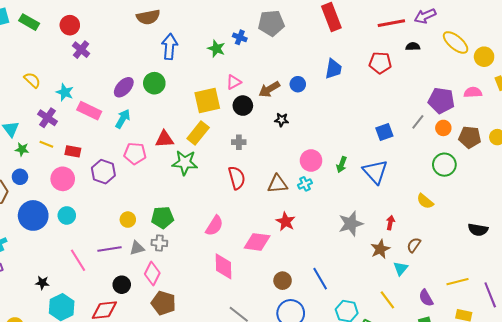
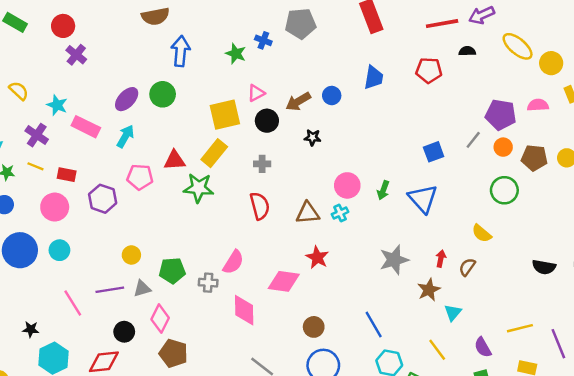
green pentagon: (162, 218) -> (172, 271), moved
gray cross: (159, 243) -> (208, 283), moved
brown semicircle: (414, 245) -> (467, 267), moved
blue line: (320, 279) -> (374, 325), moved

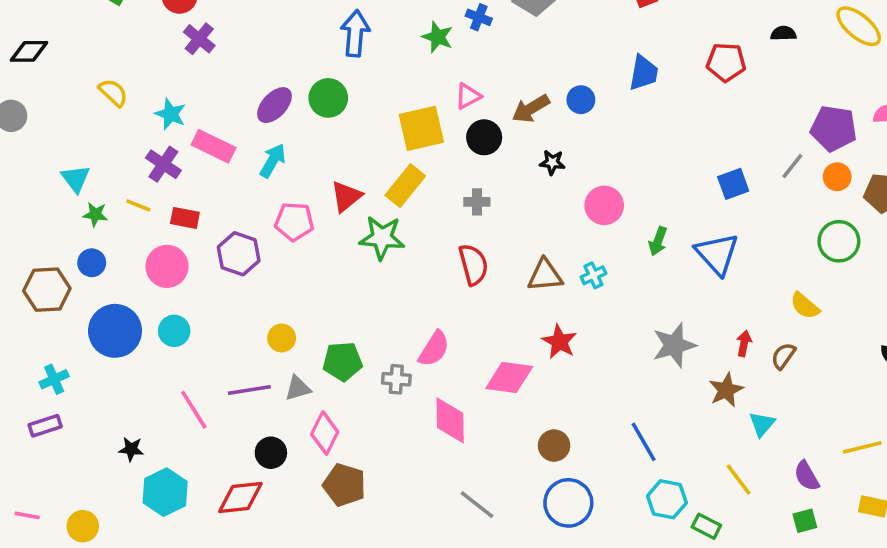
purple cross: (37, 135) -> (163, 164), moved
red triangle: (175, 160) -> (346, 196), turned -35
pink circle: (347, 185) -> (604, 205), moved

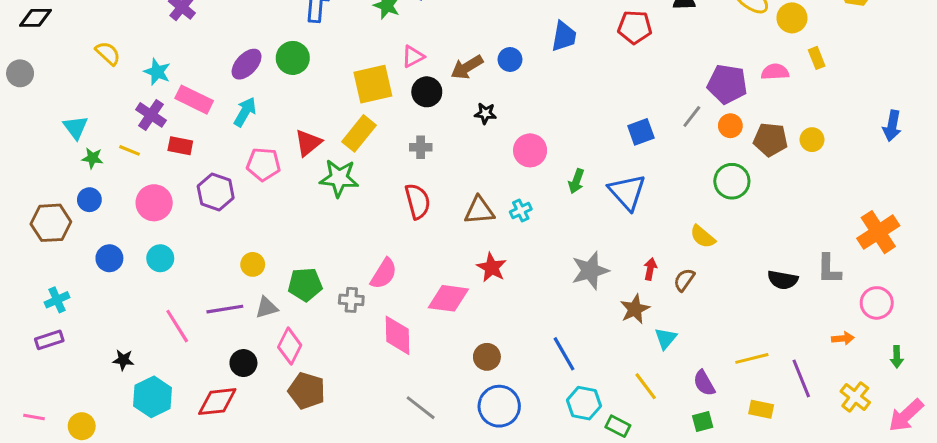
red rectangle: (185, 218) -> (180, 146), moved
blue circle: (115, 331) -> (109, 258), size x0.6

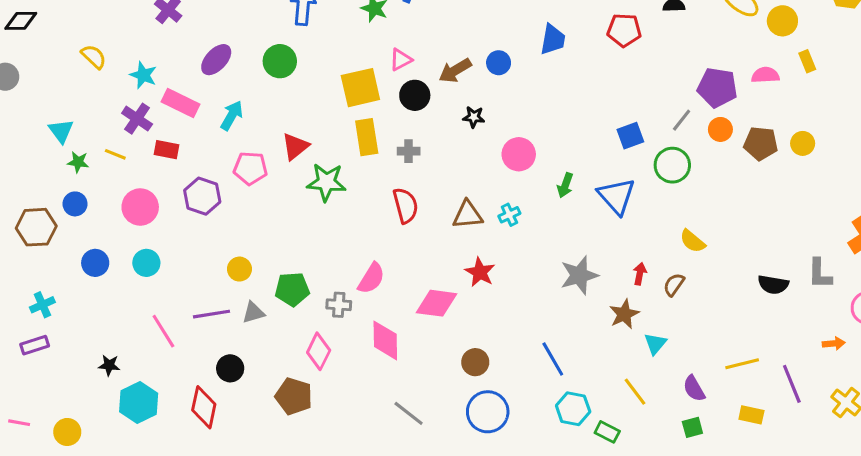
purple ellipse: (247, 64) -> (216, 60), moved
yellow rectangle: (359, 133) -> (367, 137), moved, turned -48
green circle: (732, 181) -> (672, 165), moved
pink diamond: (290, 346) -> (319, 351), moved
red diamond: (217, 402) -> (204, 407), turned -72

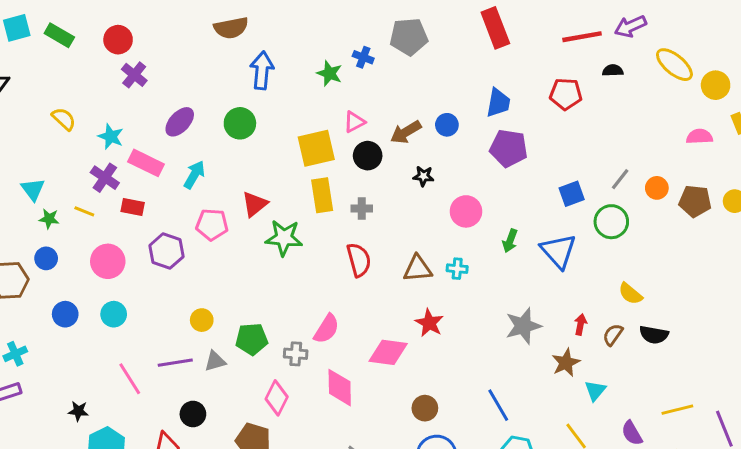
purple pentagon: (717, 88) -> (509, 148), moved
cyan cross: (509, 215) -> (457, 269), turned 30
black semicircle: (773, 285) -> (654, 335), moved

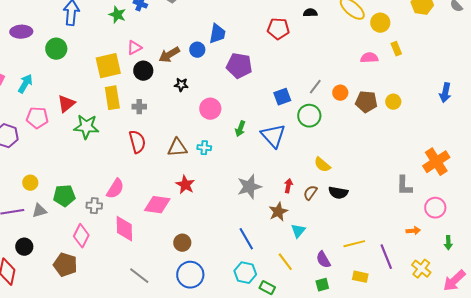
blue trapezoid: (498, 103) -> (217, 34), moved
purple ellipse: (180, 122) -> (21, 32), moved, turned 45
blue line: (498, 405) -> (246, 239), moved

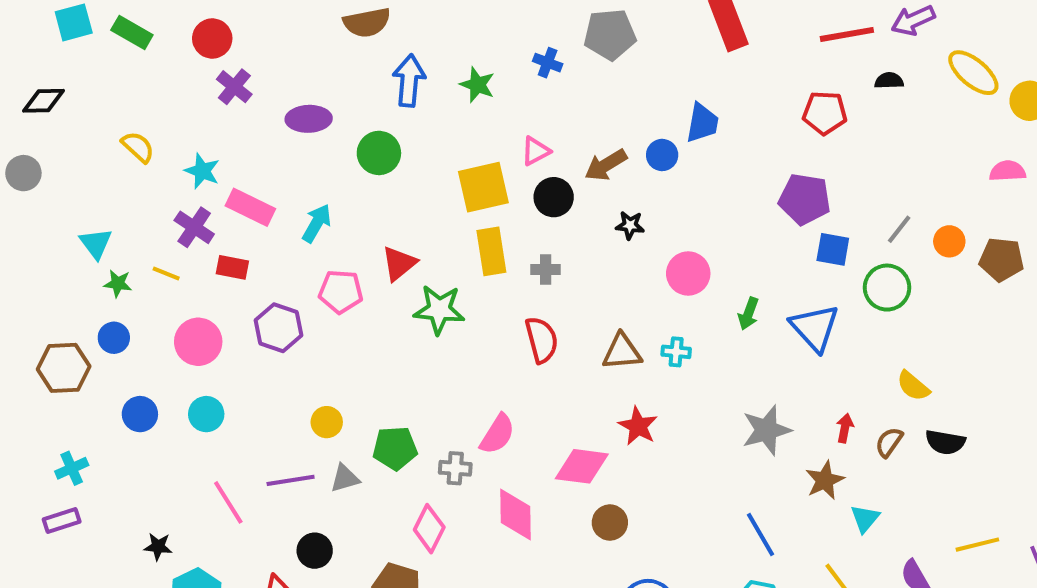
green star: (117, 15) -> (477, 85), moved
purple pentagon: (239, 66) -> (805, 199), moved
blue square: (282, 97) -> (833, 249), turned 30
brown circle: (182, 243) -> (610, 523), moved

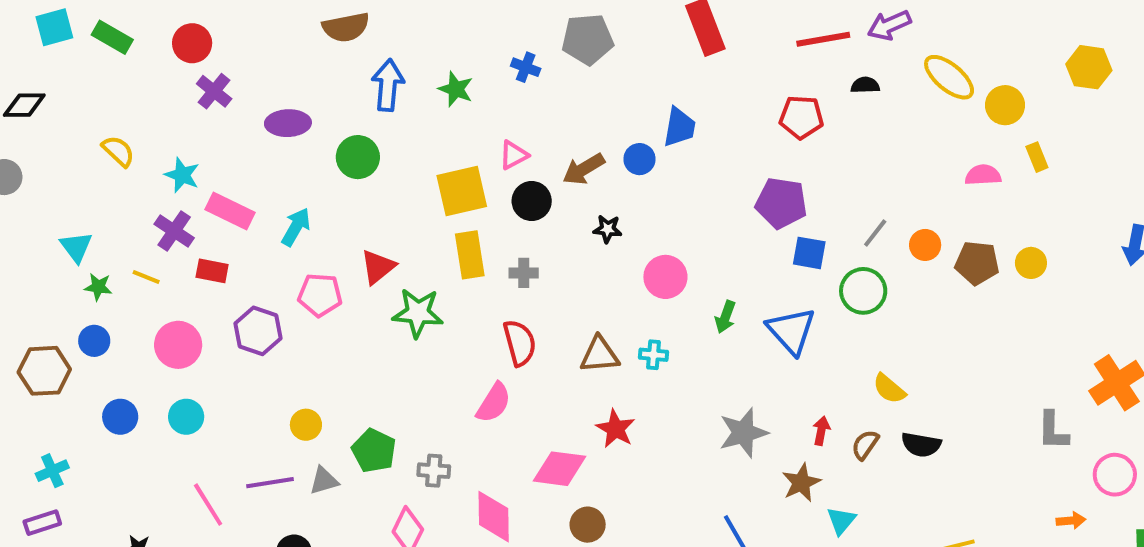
pink semicircle: (497, 434) -> (494, 403), moved
green pentagon: (395, 448) -> (374, 451), turned 30

